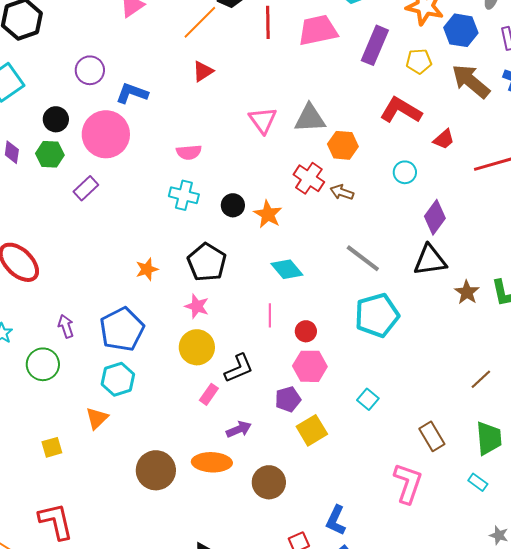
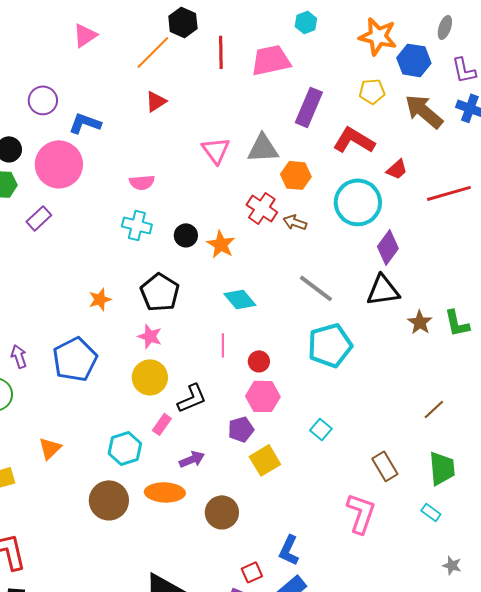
purple rectangle: (375, 45) -> (309, 107), moved
cyan circle: (405, 172) -> (358, 202), size x2.0
cyan hexagon: (118, 379) -> (125, 448), moved

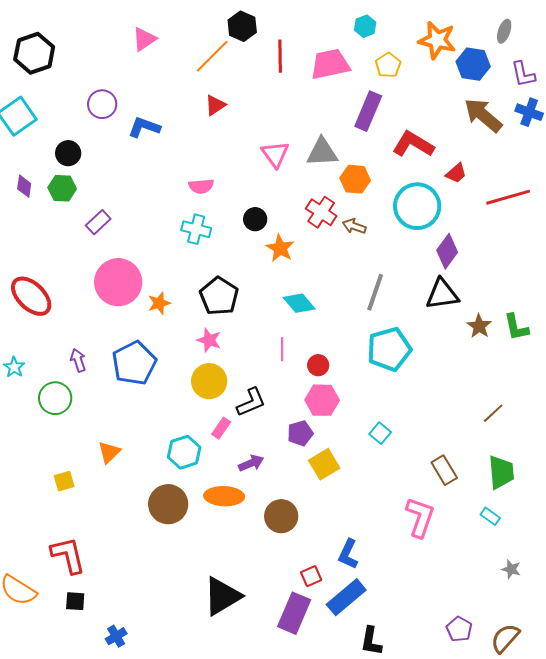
yellow pentagon: (372, 91) -> (388, 65), moved, turned -30
pink circle: (59, 164) -> (118, 282), moved
black circle: (186, 235) -> (255, 219), moved
gray line: (316, 288) -> (375, 292), turned 72

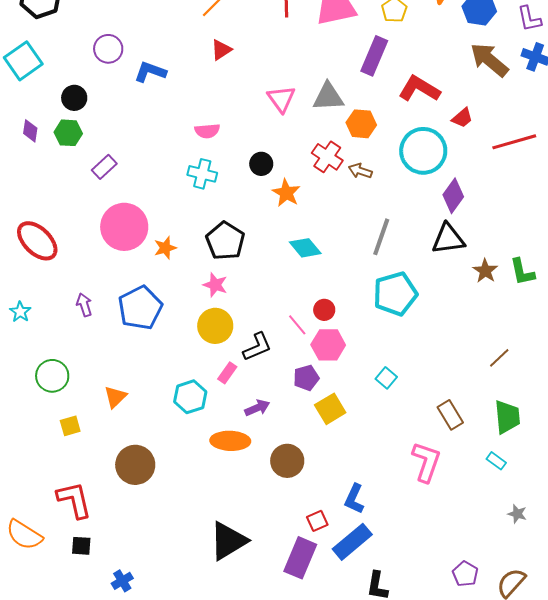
pink line: (282, 349) -> (297, 325), moved, turned -40
green circle: (55, 398) -> (52, 376), moved
brown circle: (168, 504) -> (135, 465), moved

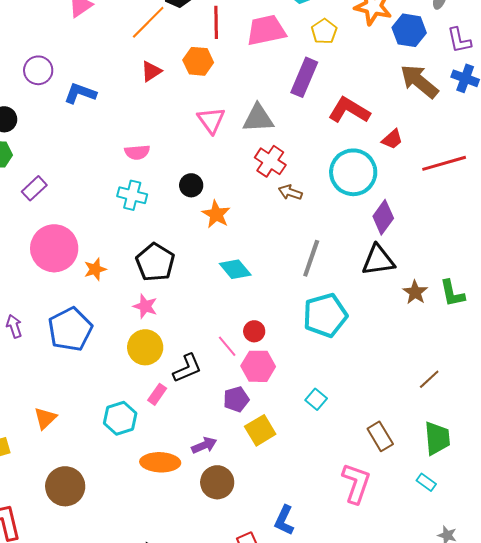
orange hexagon: (361, 124) -> (198, 61), moved
red cross: (327, 157) -> (270, 161), moved
purple arrow: (257, 408) -> (204, 445), moved

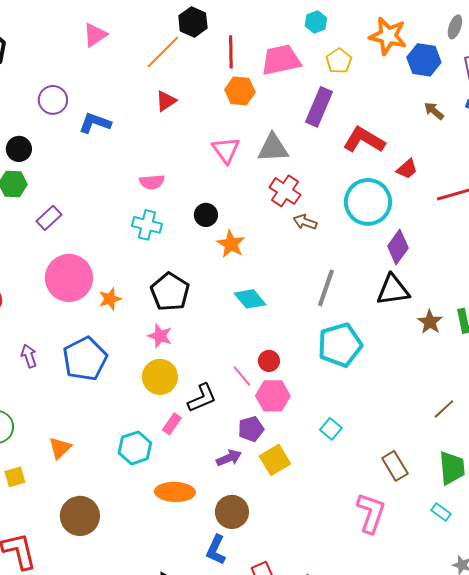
orange hexagon: (198, 61) -> (240, 91), moved
brown arrow: (419, 81) -> (434, 111), size x0.5
purple arrow: (204, 445) -> (229, 458), moved
blue L-shape: (284, 520) -> (216, 550), moved

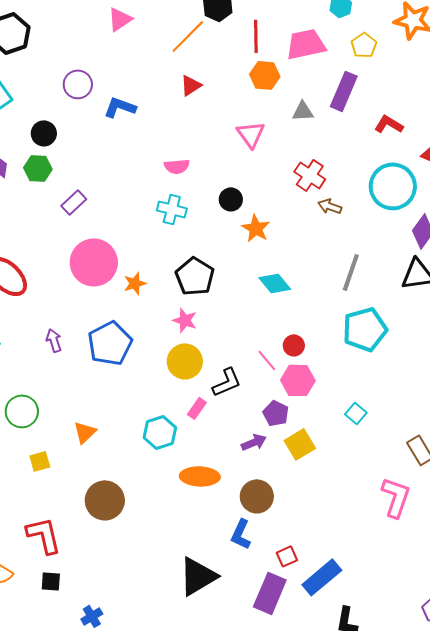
red L-shape: (364, 140) -> (389, 124), size x0.7
gray triangle: (273, 148) -> (303, 111), moved, size x0.7
purple pentagon: (251, 429) -> (276, 413), turned -30

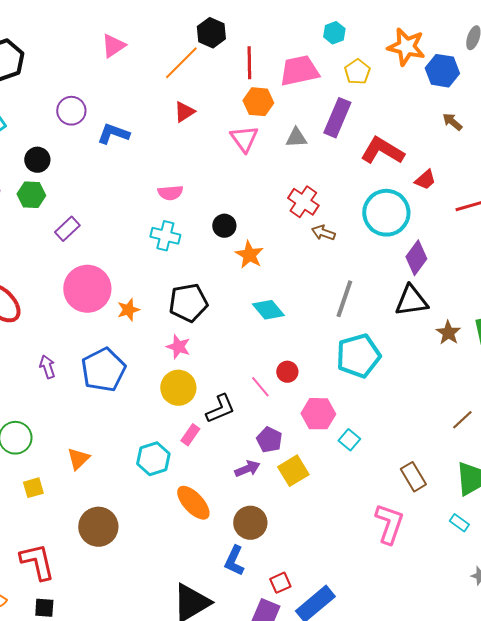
red L-shape: (389, 124) -> (382, 151), size x1.5
pink triangle: (251, 134) -> (244, 139), moved
black pentagon: (195, 276) -> (188, 303), turned 30
pink hexagon: (298, 380) -> (318, 414), moved
orange ellipse: (200, 476) -> (193, 503), turned 45

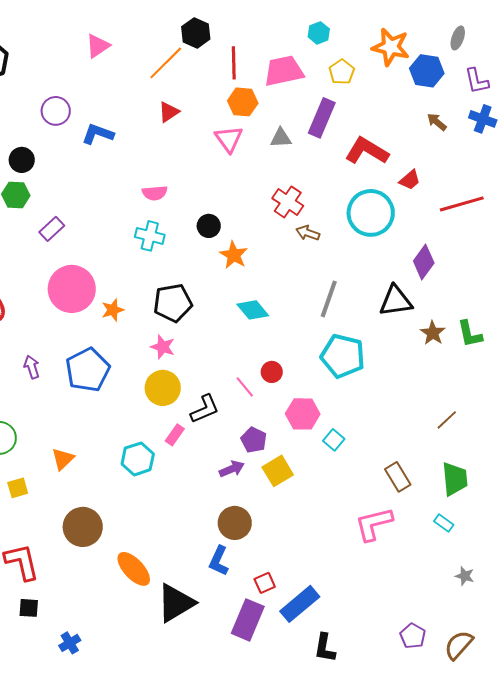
purple diamond: (416, 258) -> (424, 262), moved
cyan pentagon: (358, 356) -> (343, 356), turned 30
orange ellipse: (193, 503) -> (134, 569), moved
pink L-shape: (389, 524) -> (374, 524), turned -123

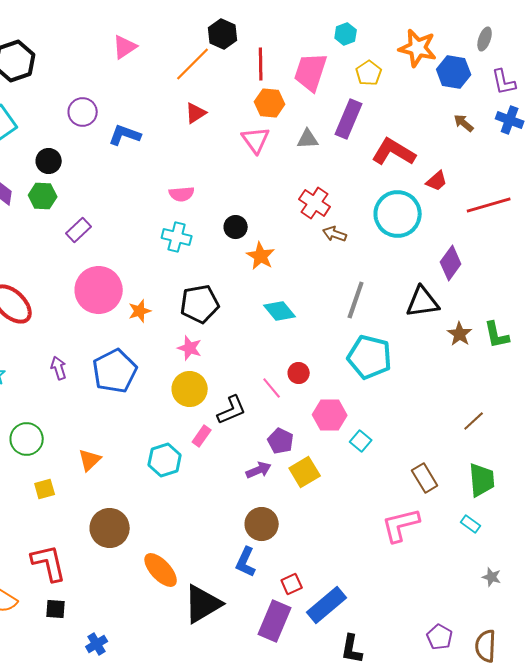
pink trapezoid: (284, 71) -> (311, 72), turned -60
brown semicircle: (459, 645) -> (486, 646), turned -40

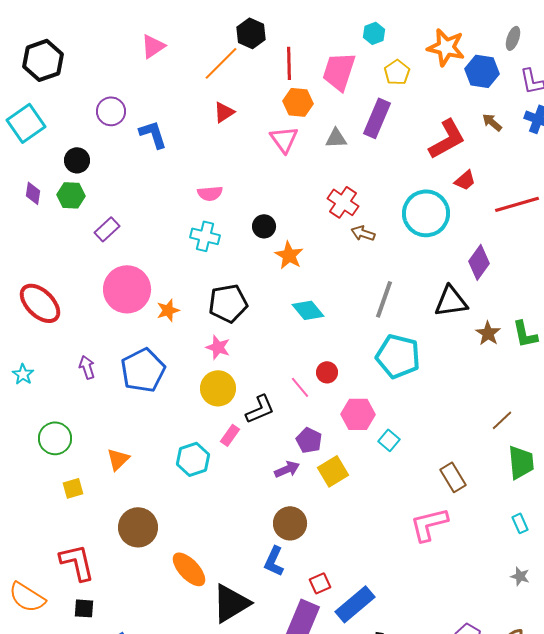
blue L-shape: (125, 135) -> (153, 134), turned 52
red L-shape: (394, 152) -> (447, 139), moved, turned 120
green trapezoid: (482, 480) -> (521, 462), moved
cyan rectangle: (471, 524) -> (520, 523), moved, turned 30

